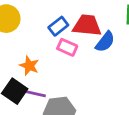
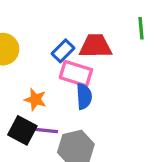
blue semicircle: (105, 42) -> (84, 96), moved, turned -35
pink rectangle: (67, 47) -> (76, 74), size x1.4

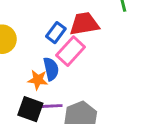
pink rectangle: (76, 74) -> (71, 51), turned -56
blue semicircle: (84, 96) -> (51, 69), moved

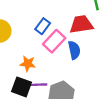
red trapezoid: (84, 24) -> (81, 24), moved
blue semicircle: (51, 69) -> (74, 50), moved

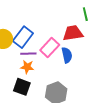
blue rectangle: (43, 26) -> (23, 37), moved, size x1.5
purple line: (38, 85) -> (28, 54), moved

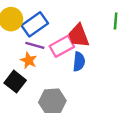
red trapezoid: (73, 33) -> (78, 36), moved, turned -120

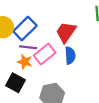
red trapezoid: (78, 36) -> (66, 32), turned 65
pink rectangle: (62, 46) -> (45, 54), moved

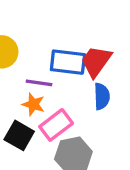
blue rectangle: (25, 28) -> (68, 62), moved, turned 50
pink rectangle: (45, 54) -> (56, 125), moved

